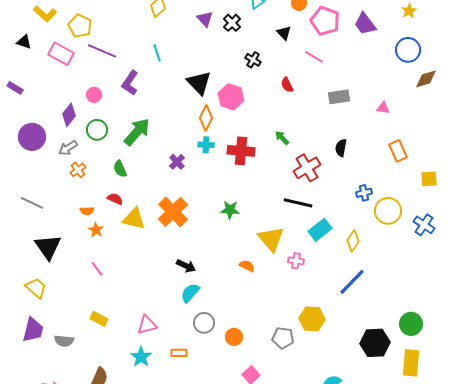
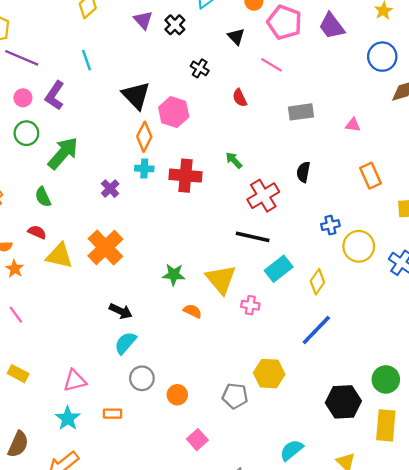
pink circle: (94, 95) -> (23, 98), moved
green circle: (97, 130) -> (26, 133), moved
green star: (230, 210) -> (174, 275), moved

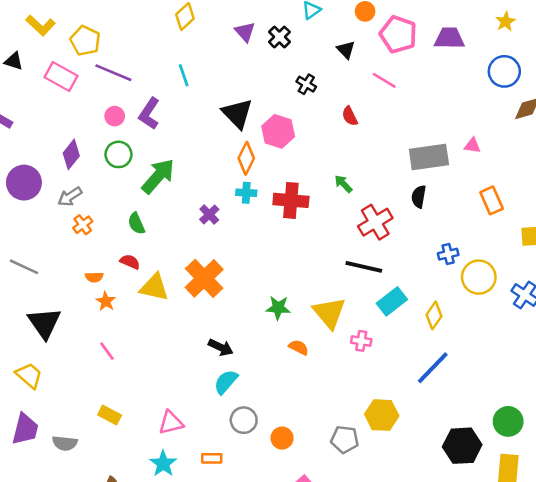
purple trapezoid: (332, 26) -> (449, 38), turned 128
gray rectangle: (301, 112) -> (429, 157), moved, size x1.4

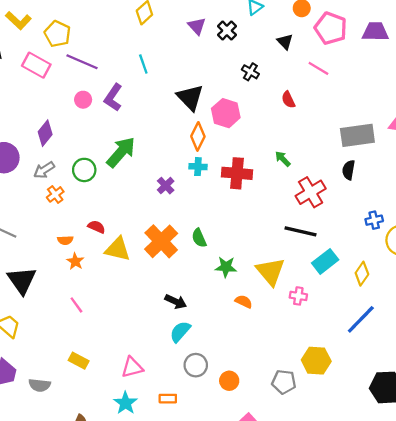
green circle: (118, 154) -> (84, 170), moved
green semicircle: (136, 223) -> (199, 238), moved

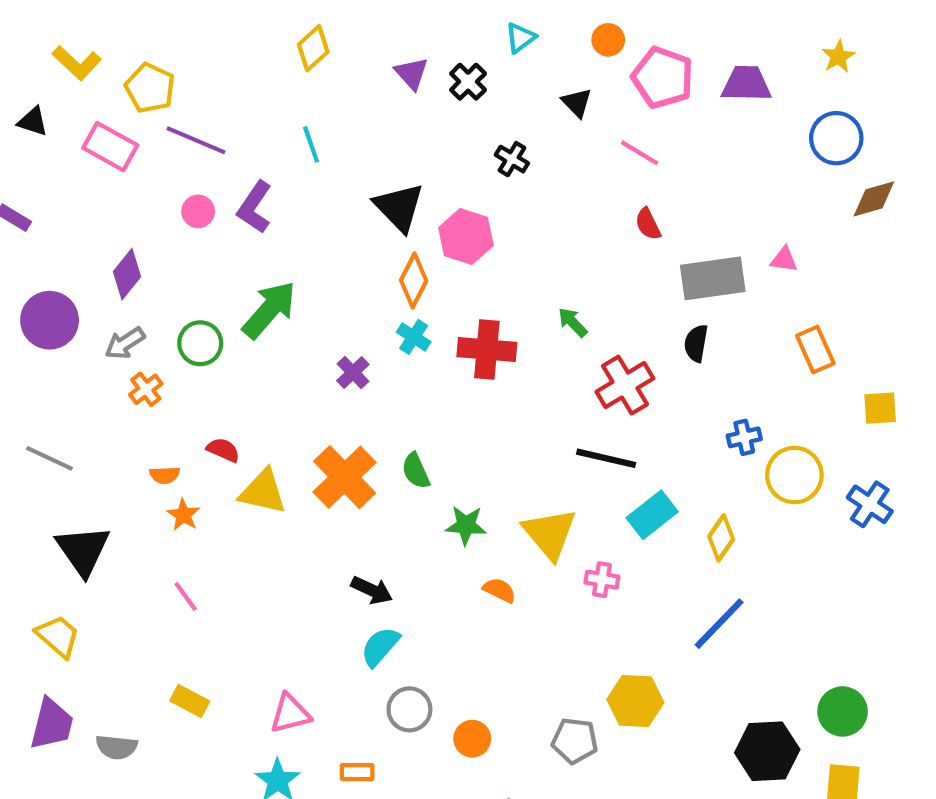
red semicircle: (288, 100) -> (648, 224), moved
cyan cross: (198, 167) -> (414, 337), turned 30

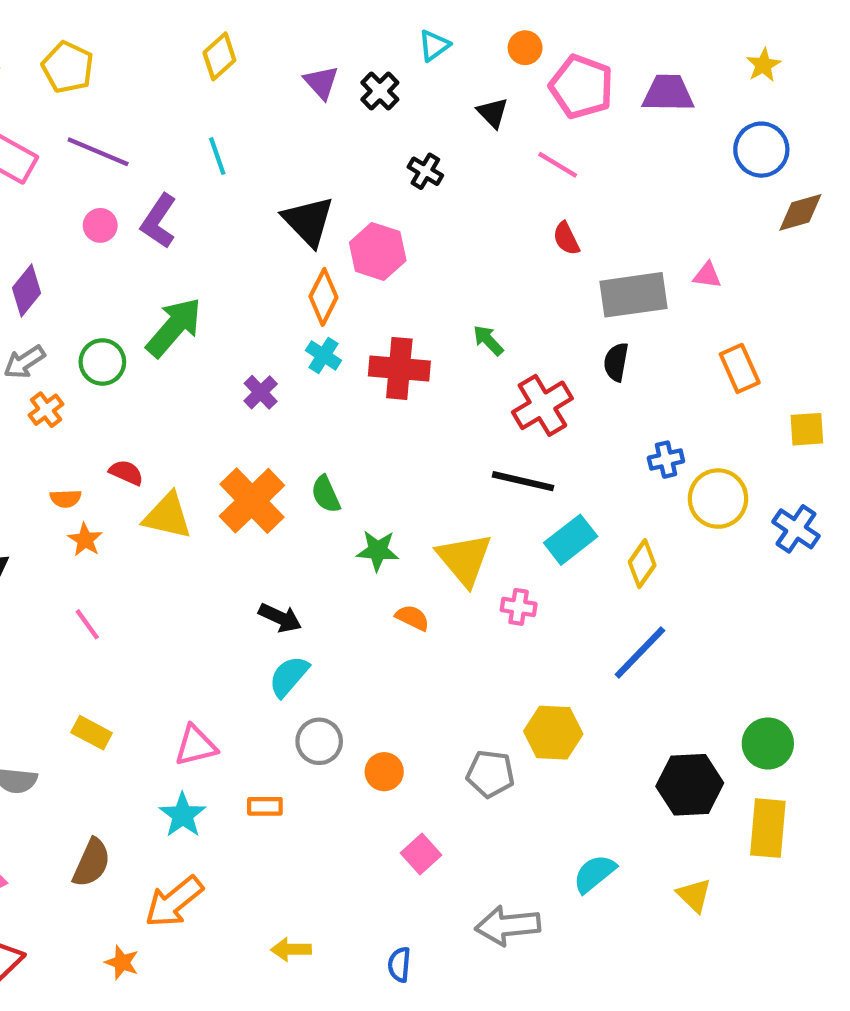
yellow pentagon: (150, 88) -> (68, 67), moved

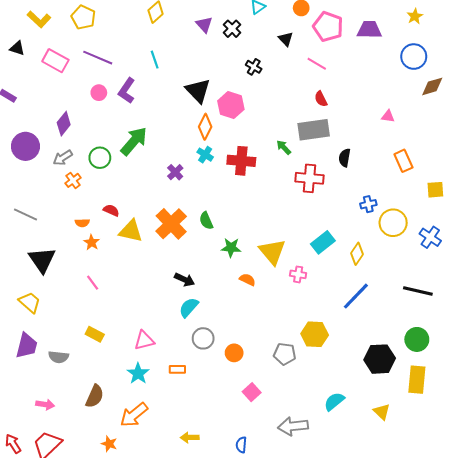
gray rectangle: (633, 295) -> (314, 130), moved
red cross: (542, 405) -> (309, 178), turned 36
black line: (523, 481) -> (418, 291), moved

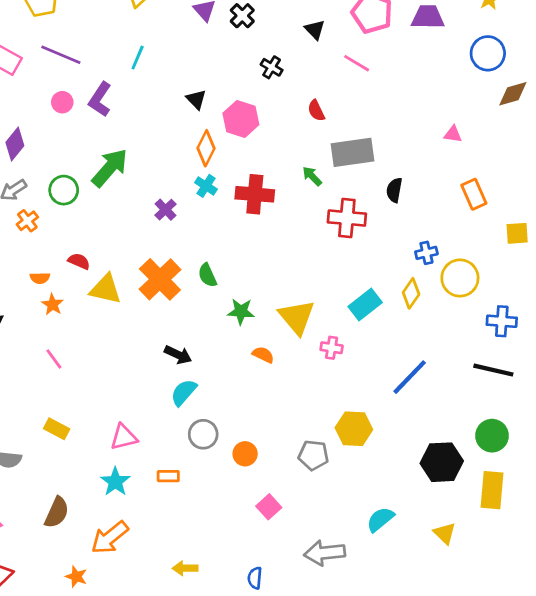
cyan line: (155, 60) -> (138, 58), turned 42
black triangle: (198, 91) -> (196, 99), size x0.6
red semicircle: (321, 99) -> (316, 111), moved
blue cross: (430, 237) -> (502, 321), moved, turned -30
yellow diamond: (357, 254) -> (411, 293), moved

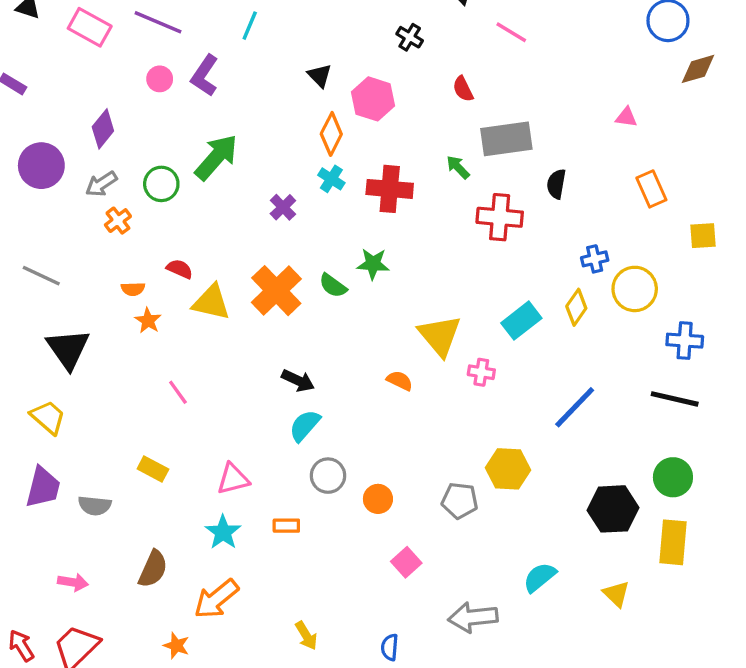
green semicircle: (207, 275) -> (333, 286), turned -30
green star: (241, 311) -> (373, 264), moved
pink line: (54, 359) -> (178, 392), moved
yellow arrow: (185, 568) -> (306, 636), turned -120

